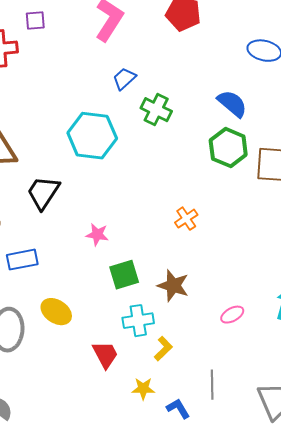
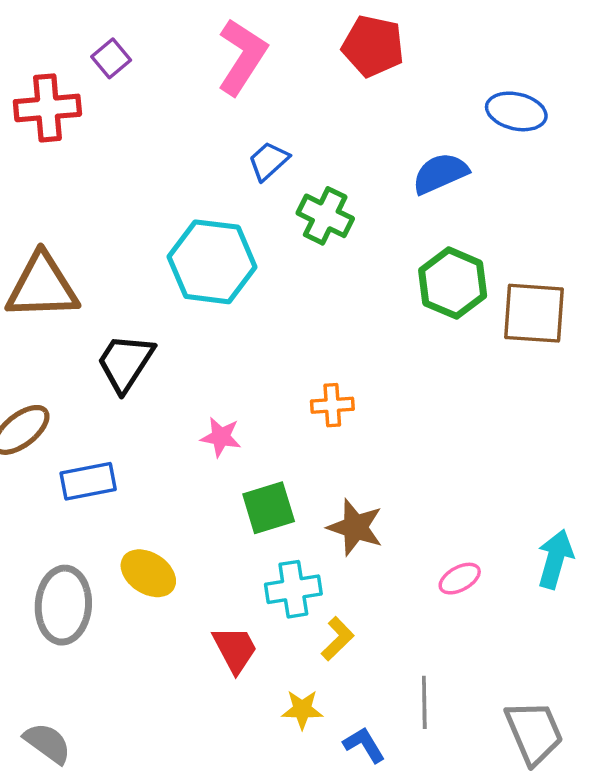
purple square: (35, 21) -> (111, 58), turned -35
blue semicircle: (232, 104) -> (440, 173), moved, turned -64
orange cross: (186, 219) -> (332, 405), moved, turned 30

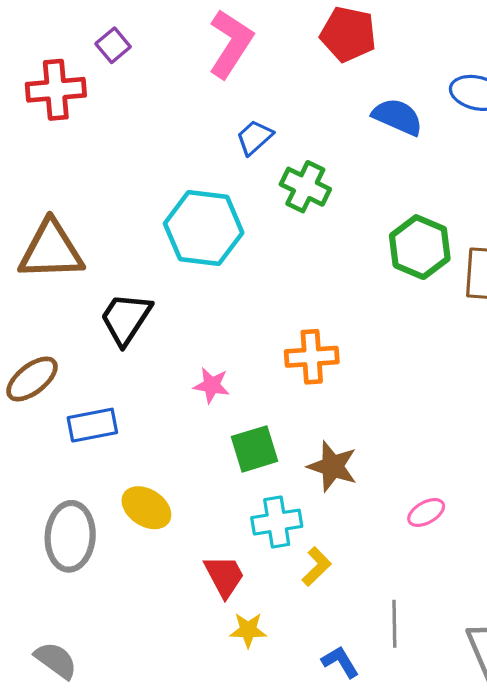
blue semicircle: (440, 173) -> (398, 117), moved, turned 48
orange cross: (332, 405) -> (312, 357), size x1.4
yellow star: (302, 709) -> (248, 630), moved

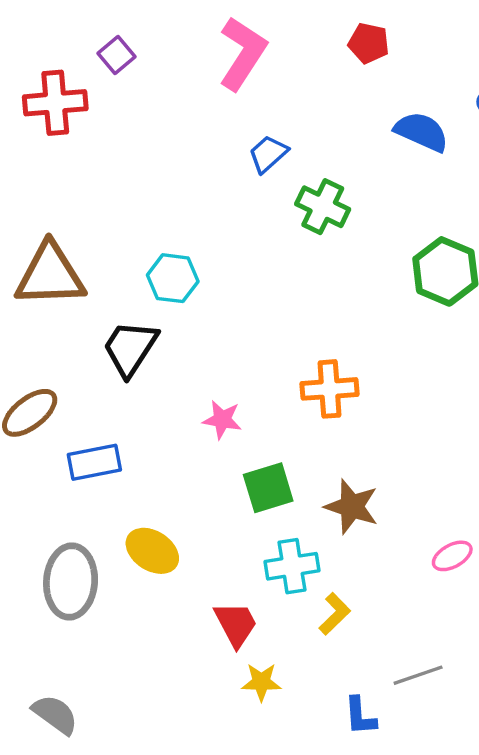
red pentagon: (348, 34) -> (369, 43), size x0.7
cyan hexagon: (204, 228) -> (173, 278), moved, size x0.6
gray line: (394, 624) -> (418, 675), turned 72
blue L-shape: (340, 662) -> (360, 716), turned -153

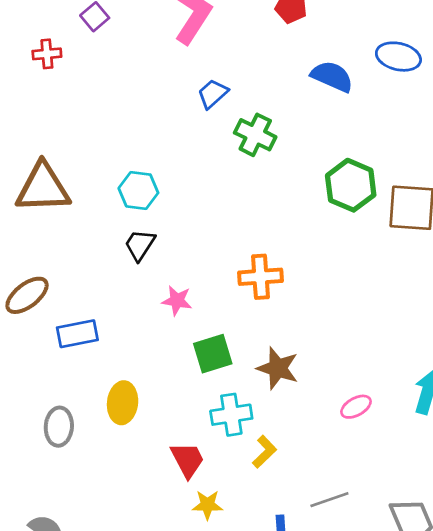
red cross: (55, 103) -> (47, 54), size x0.6
black trapezoid: (130, 348) -> (140, 245), moved, size x0.7
yellow ellipse: (152, 551) -> (123, 403), turned 63
gray ellipse: (71, 581) -> (59, 427), size x0.7

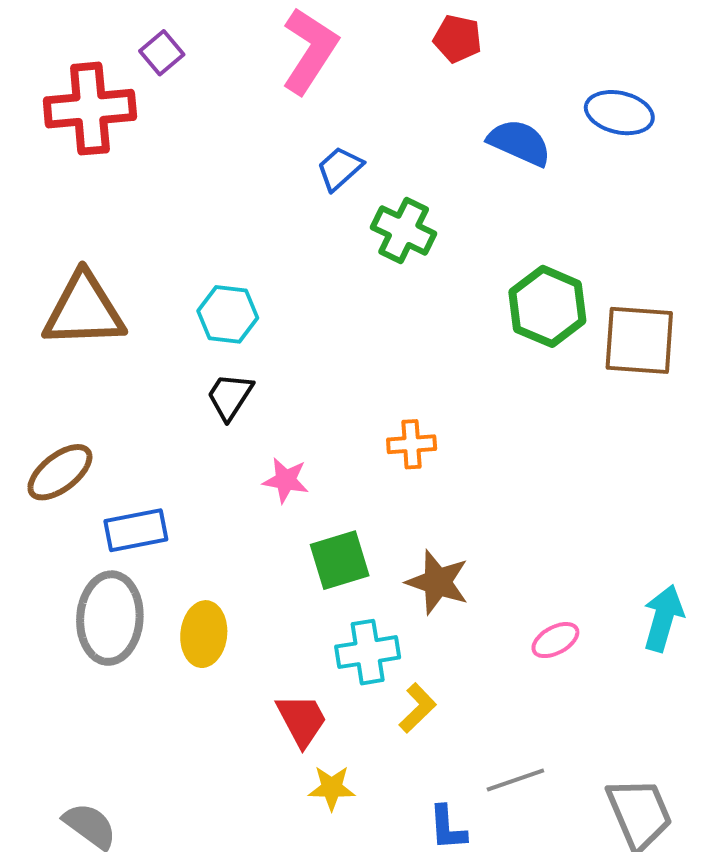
red cross: (47, 54) -> (90, 109), size x2.0
orange cross: (260, 277) -> (412, 444), size x0.7
gray ellipse: (59, 427) -> (110, 618), moved, size x1.5

